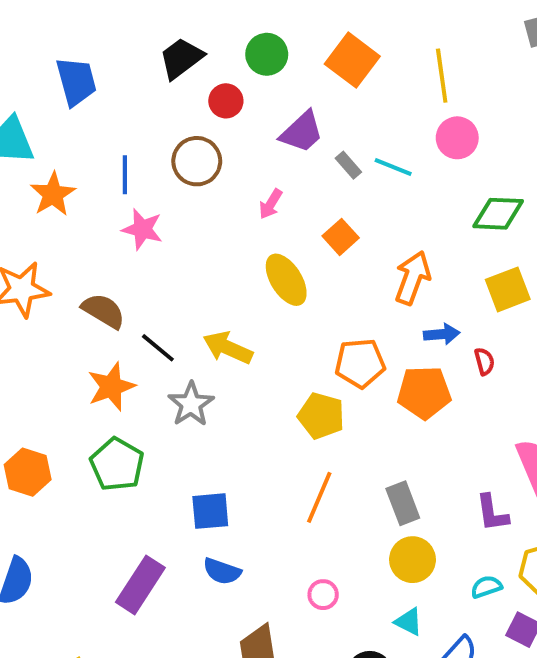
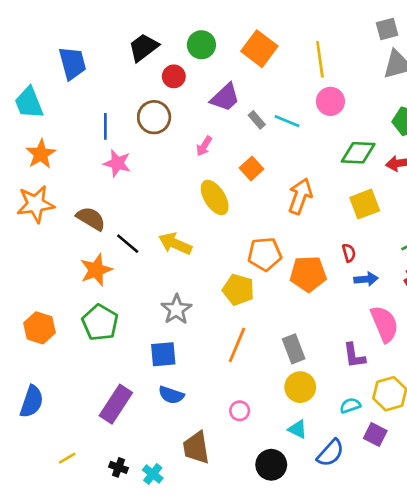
orange star: (53, 194) -> (41, 154), moved
blue arrow: (442, 334) -> (366, 279), moved
gray star: (191, 404) -> (176, 309), moved

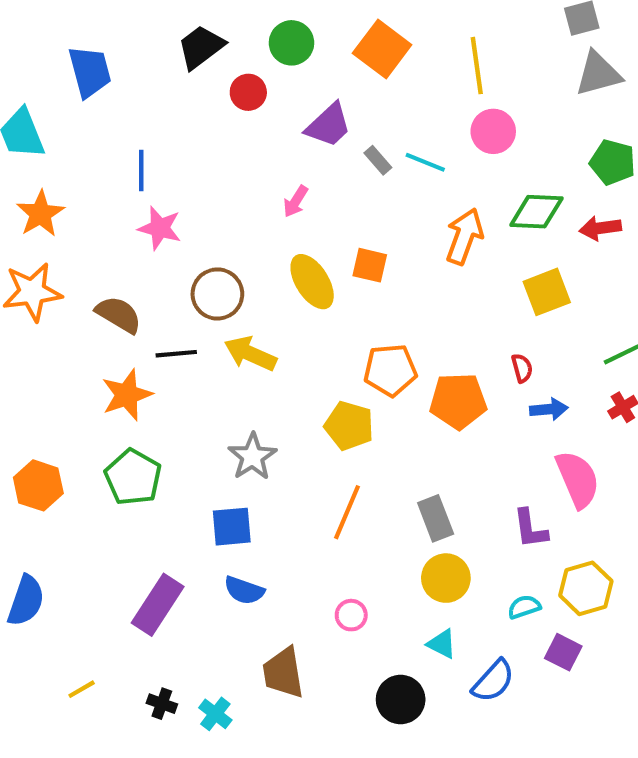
brown circle: (154, 117) -> (217, 294), moved
orange square: (251, 169) -> (370, 265), moved, turned -35
orange arrow: (300, 196) -> (464, 236), moved
black line: (128, 244) -> (176, 354), turned -45

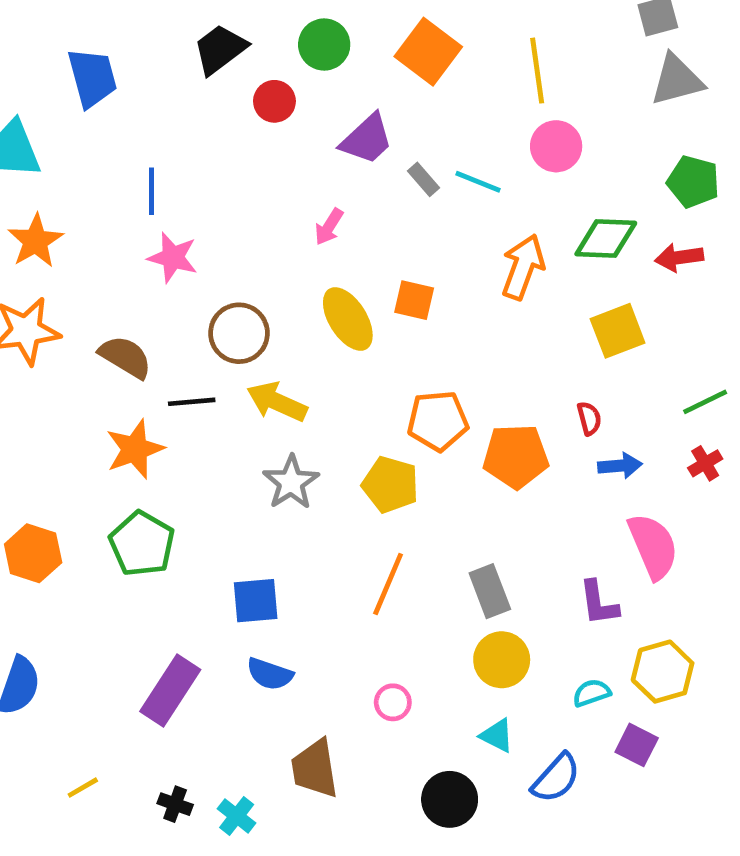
gray star: (252, 457) -> (291, 482), moved

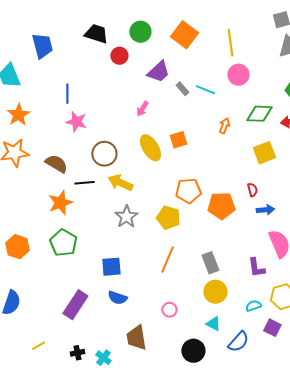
black trapezoid: (220, 49) -> (96, 34), turned 55
orange arrow: (523, 267) -> (224, 126), size x0.6
orange square: (414, 300) -> (178, 140), turned -30
black cross: (175, 804) -> (77, 353), turned -32

